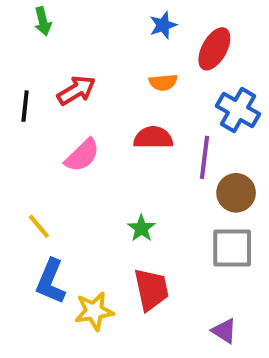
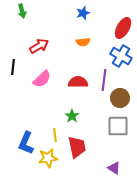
red ellipse: (214, 49) -> (123, 28), moved
black line: (25, 106) -> (13, 67), moved
red semicircle: (153, 138) -> (78, 82), moved
yellow line: (39, 226) -> (55, 135), moved, turned 32

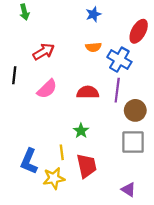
blue cross: (121, 56) -> (119, 60), moved

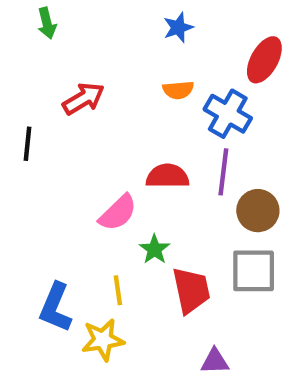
pink semicircle: (47, 89) -> (118, 213), moved
red trapezoid: (87, 166) -> (191, 290), moved
purple triangle: (128, 190) -> (215, 361), moved, turned -35

